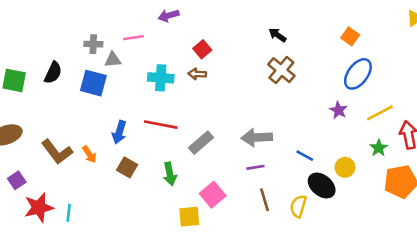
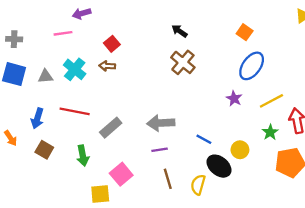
pink line: (134, 38) -> (63, 33), moved
gray triangle: (113, 60) -> (46, 76), moved
cyan cross: (161, 78) -> (75, 69), turned 35

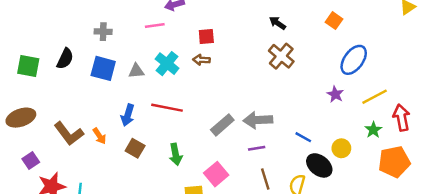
orange square: (245, 32) -> (334, 21), moved
red square: (112, 44) -> (206, 37), turned 35
gray rectangle: (111, 128) -> (222, 125), moved

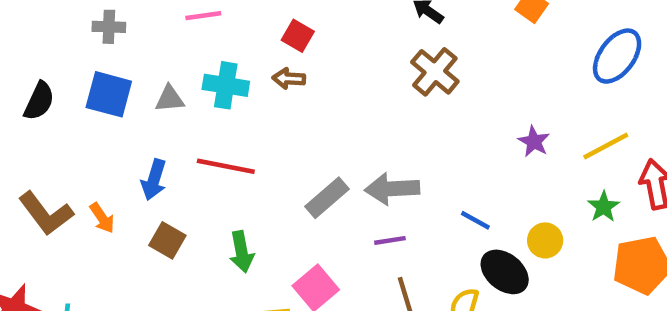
red square: (206, 37) -> (298, 36), turned 35
black semicircle: (65, 59) -> (39, 101), moved
blue ellipse: (354, 60) -> (617, 56), moved
cyan cross: (167, 64) -> (226, 85), turned -30

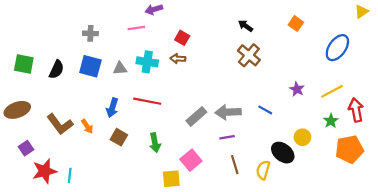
blue line: (475, 220) -> (265, 110), moved

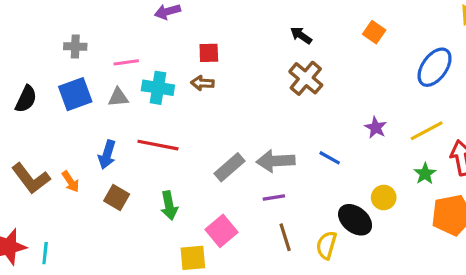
pink line: (136, 28) -> (126, 62), moved
red square: (182, 38) -> (209, 53), turned -32
blue square: (90, 66) -> (75, 94), turned -35

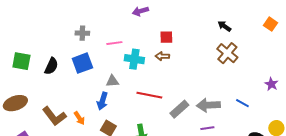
gray triangle: (118, 97) -> (112, 81), moved
red line: (158, 145) -> (149, 95), moved

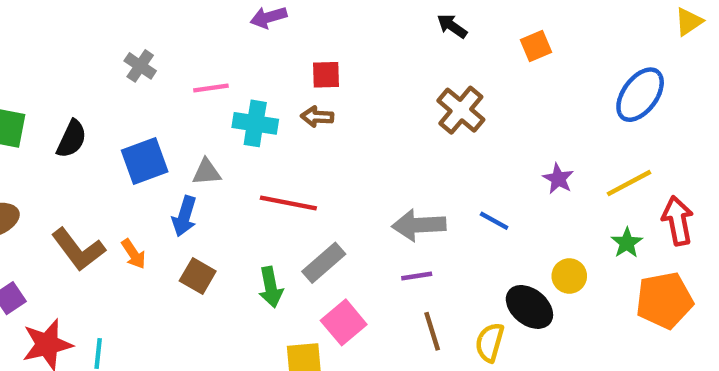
orange square: (270, 24) -> (536, 46), moved, turned 32
black arrow: (224, 26) -> (452, 26), moved
gray cross: (82, 33) -> (140, 66), turned 32
blue square: (82, 63) -> (145, 161), moved
gray rectangle: (179, 109) -> (324, 263), moved

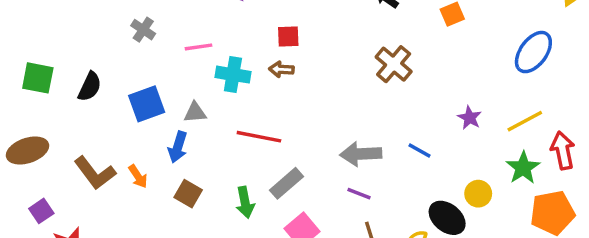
green star: (627, 243) -> (523, 168), size x1.4
purple line: (417, 276) -> (359, 194), turned 30

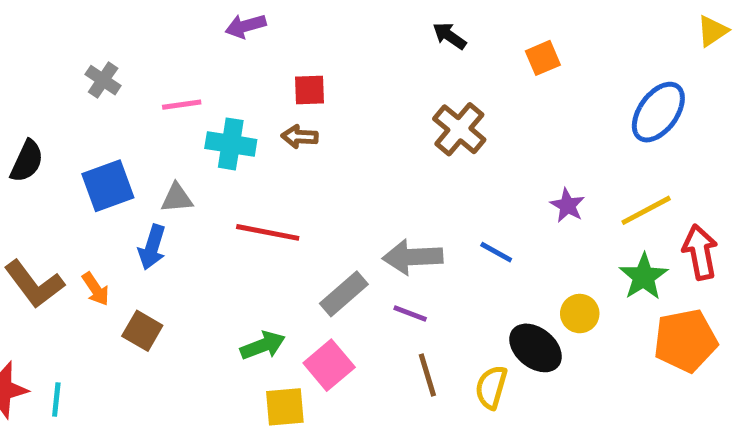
gray rectangle: (287, 183) -> (344, 294), moved
brown square: (188, 194) -> (142, 331), moved
green arrow: (245, 202) -> (263, 345), moved, turned -100

